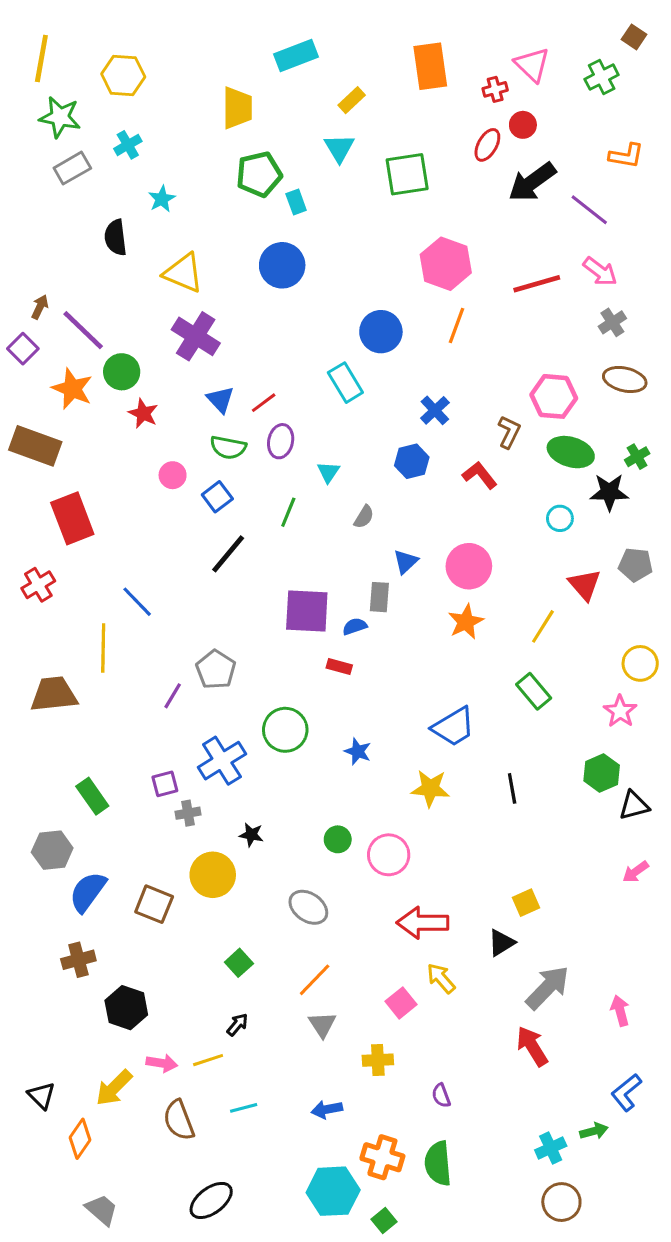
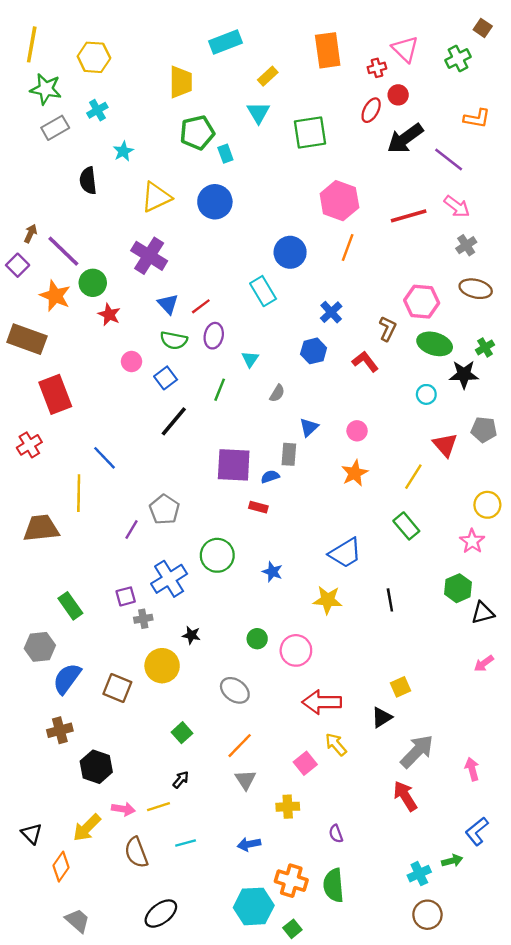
yellow triangle: (183, 273) -> (156, 197), moved, turned -48
pink circle: (469, 566) -> (357, 431), size x0.6

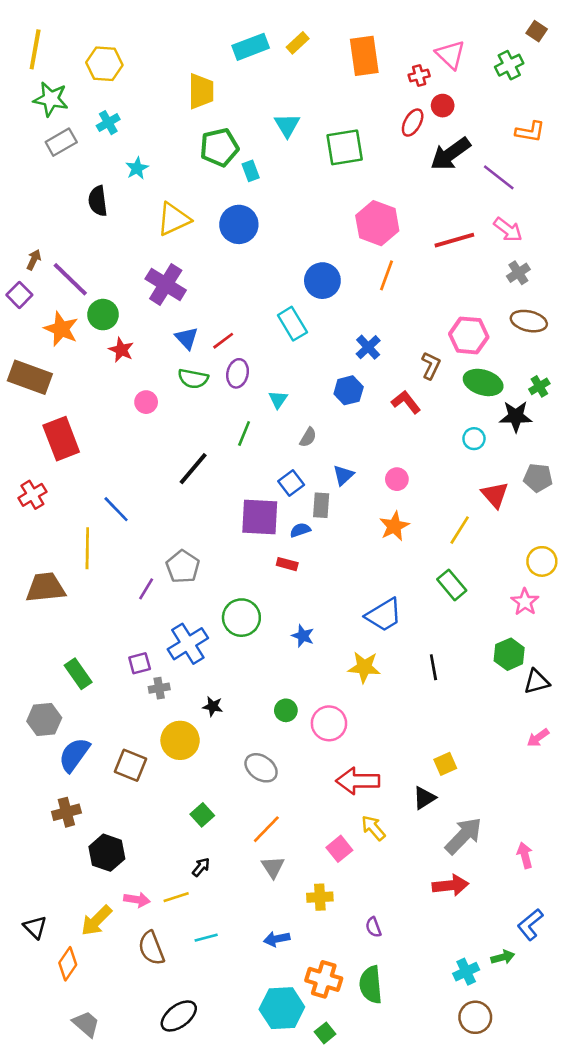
yellow rectangle: (268, 76) -> (298, 43), moved
blue square: (166, 378) -> (291, 483), moved
red arrow: (405, 796) -> (450, 885), turned 116

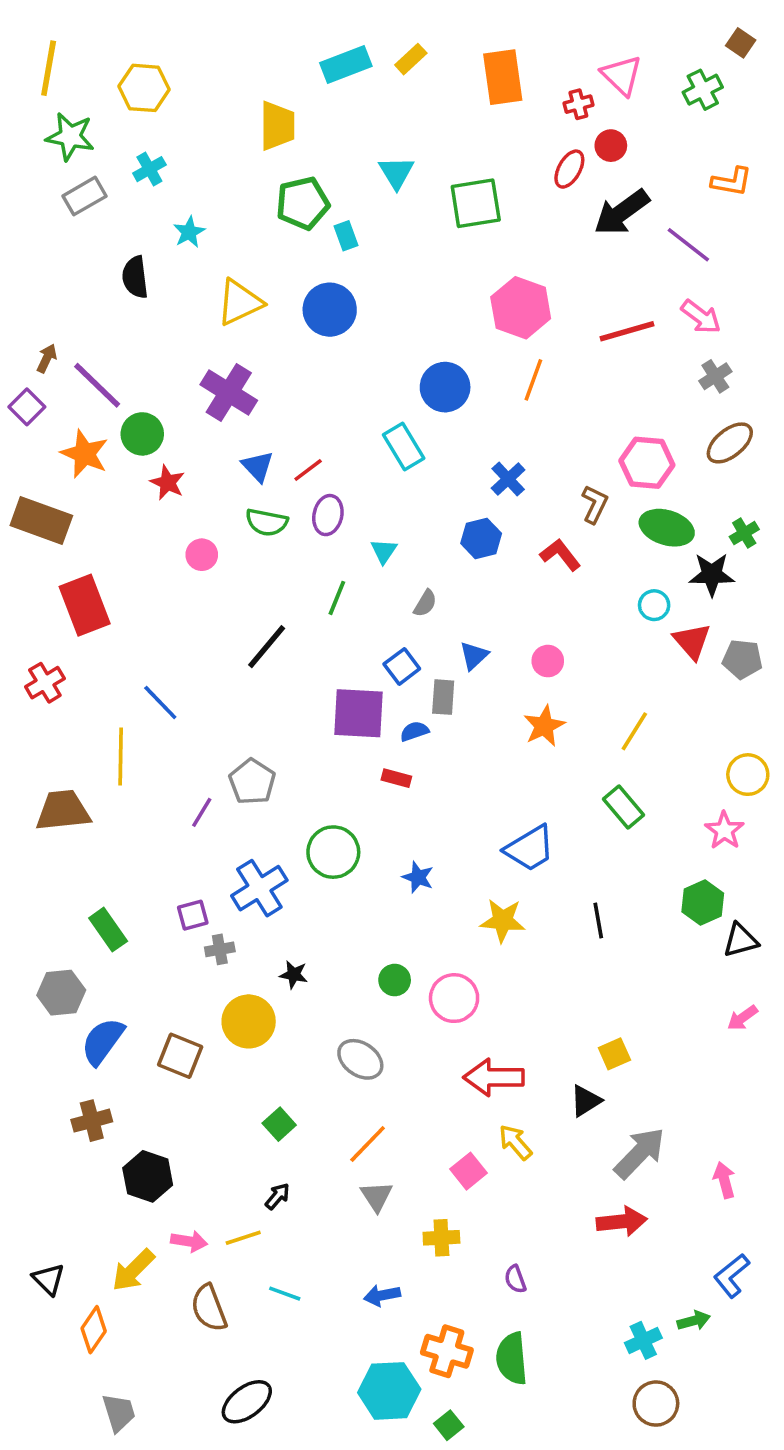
brown ellipse: (529, 321) -> (730, 443), turned -52
red triangle: (495, 495) -> (692, 641), moved
cyan line: (206, 938) -> (285, 1294), turned 35
gray trapezoid: (86, 1024) -> (119, 1413), turned 32

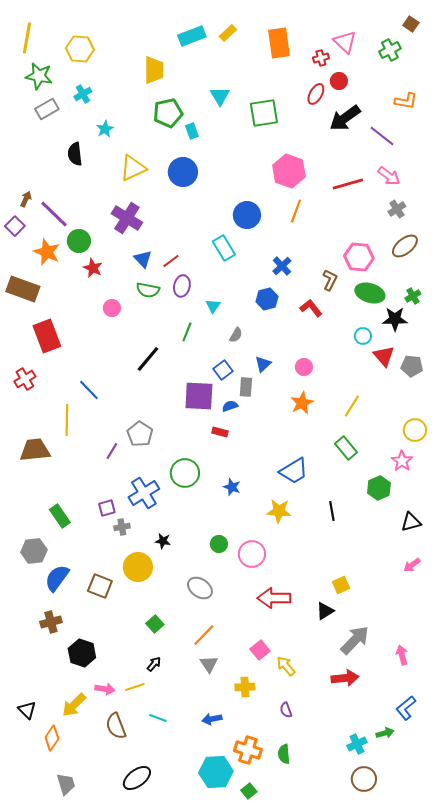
green hexagon: (703, 903) -> (379, 488), moved
yellow arrow: (515, 1142) -> (286, 666), moved
green semicircle: (512, 1358) -> (284, 754), size x0.7

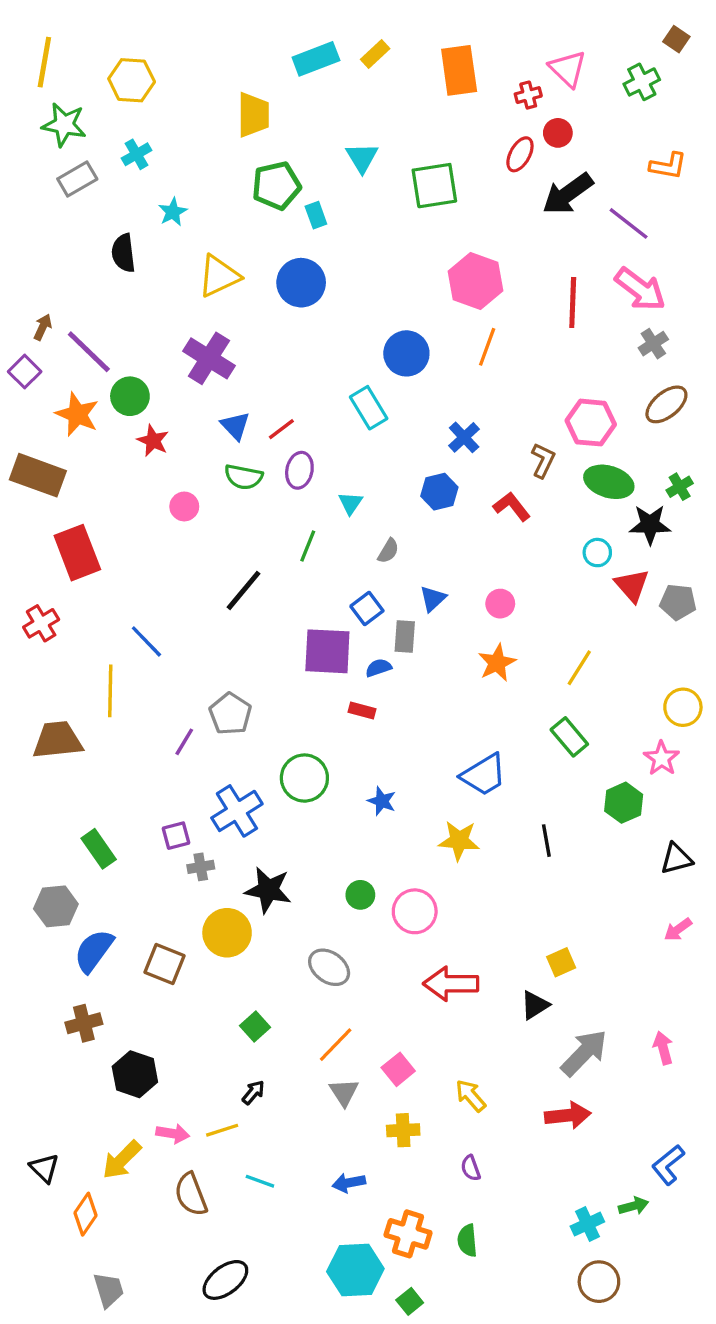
pink arrow: (389, 176) -> (640, 289), size x1.4
red line: (348, 184) -> (573, 302), turned -72
black star: (163, 541) -> (268, 890), size x1.8
pink square: (260, 650) -> (398, 1069), moved
pink arrow: (402, 655) -> (663, 1048), moved

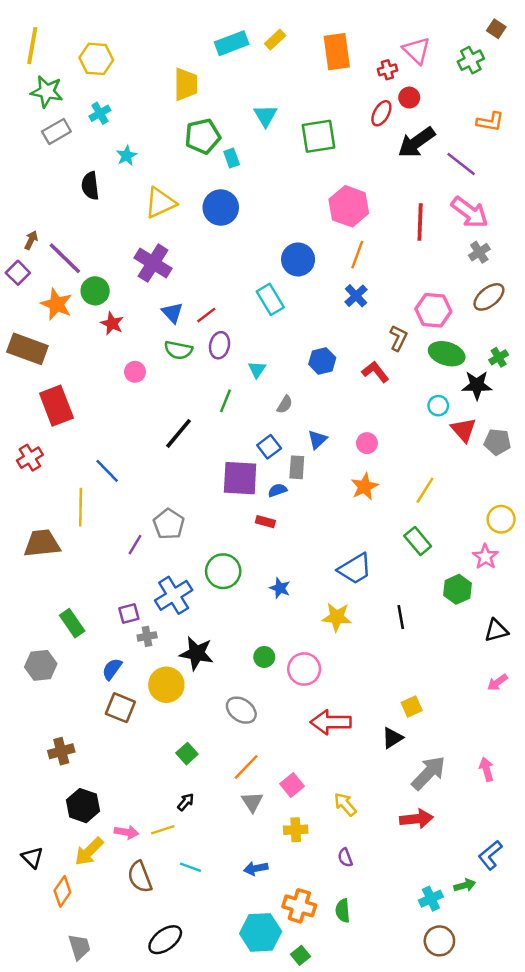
blue cross: (464, 437) -> (356, 296), moved
blue semicircle: (94, 951) -> (112, 669), moved, size x0.7
black hexagon: (135, 1074) -> (83, 806), moved

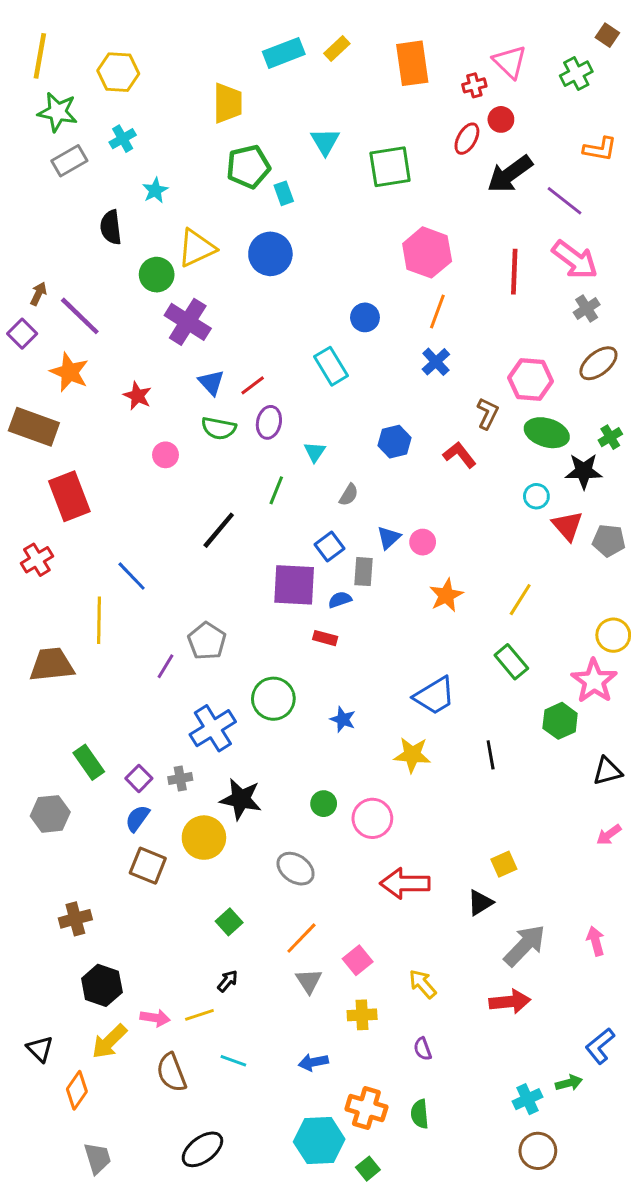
blue circle: (298, 259) -> (365, 317), size x0.7
green circle: (95, 291) -> (157, 275), moved
pink circle: (367, 443) -> (423, 542), moved
pink star: (485, 557) -> (594, 681), size x1.4
purple square: (129, 613) -> (139, 778), moved, turned -30

